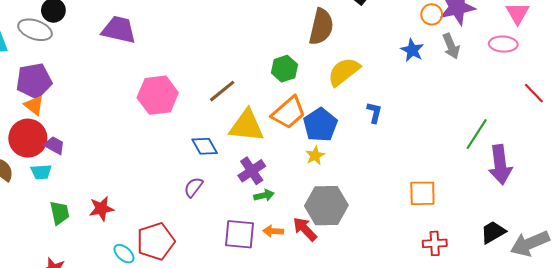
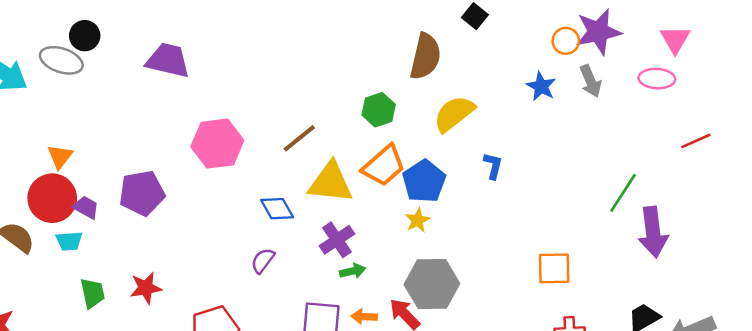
purple pentagon: (34, 81) -> (142, 193), moved
red line: (534, 93) -> (696, 141), turned -70
orange triangle: (34, 105) -> (60, 157), turned 30

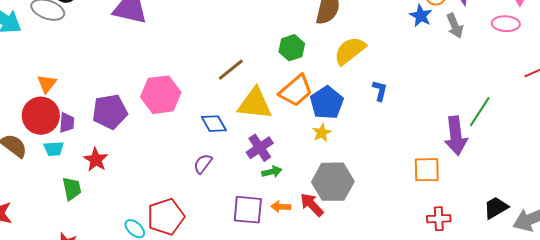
blue star: (541, 86) -> (421, 16), moved
pink hexagon: (217, 144) -> (161, 95), moved
purple trapezoid: (86, 207) -> (67, 123), turned 65
purple arrow: (653, 232) -> (456, 136), moved
red star: (146, 288) -> (96, 160), moved, turned -30

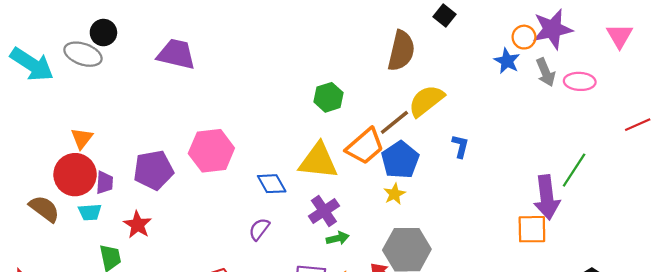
pink ellipse: (506, 24) -> (580, 81), moved
green hexagon: (292, 48) -> (329, 97), moved
brown line: (231, 70) -> (394, 122), moved
orange square: (427, 170) -> (532, 229), moved

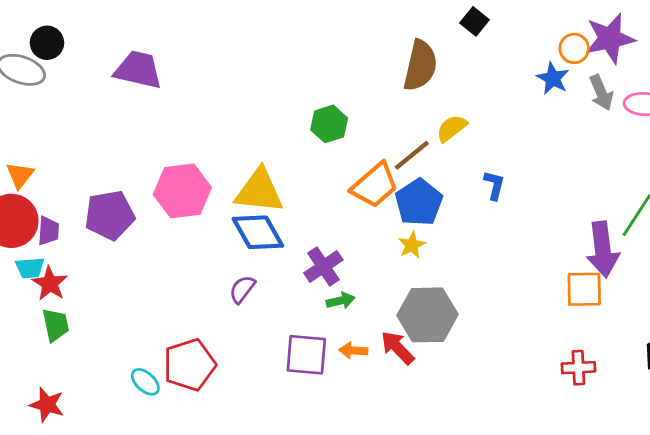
yellow semicircle: (426, 101) -> (452, 128), size x0.7
yellow triangle: (318, 161) -> (259, 191), moved
blue diamond: (272, 184) -> (258, 232), size x1.4
red star: (138, 225) -> (50, 284), moved

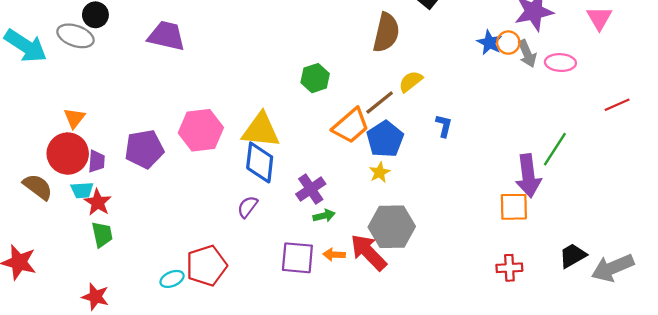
orange circle: (574, 48) -> (508, 43), moved
blue diamond: (258, 232) -> (260, 162), turned 36
red arrow: (397, 348) -> (368, 252), size x1.4
cyan ellipse: (145, 382) -> (172, 279), turned -65

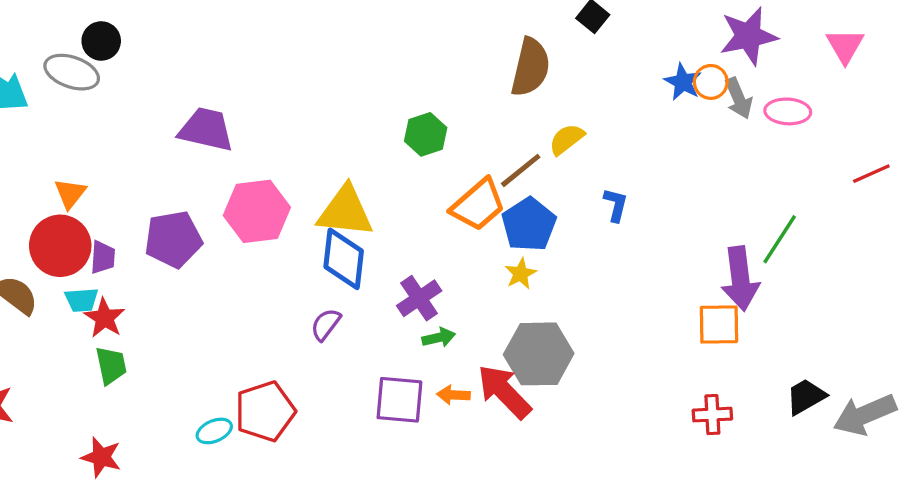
purple trapezoid: (166, 36) -> (206, 129), moved

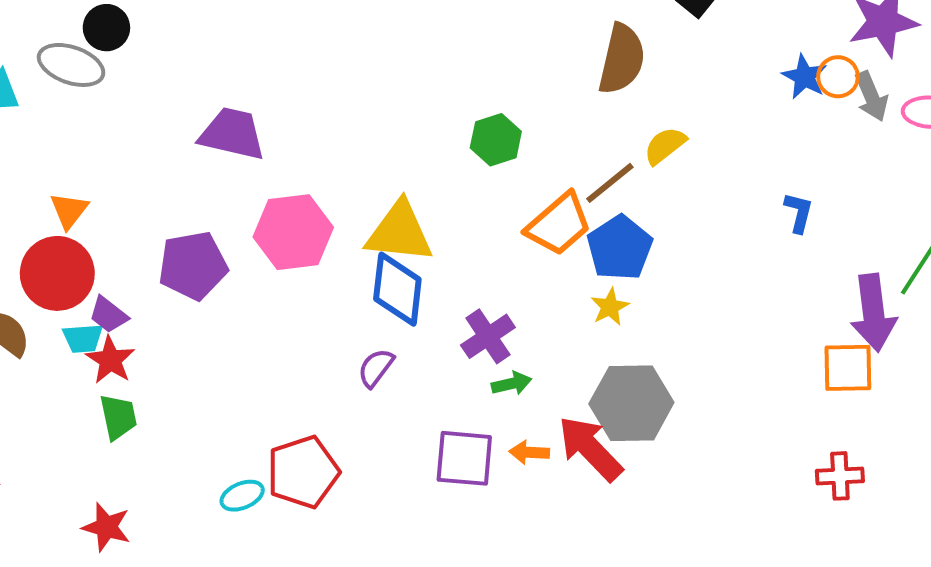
blue L-shape: (616, 205) -> (799, 212), moved
purple trapezoid: (103, 257) -> (108, 315), moved, turned 124

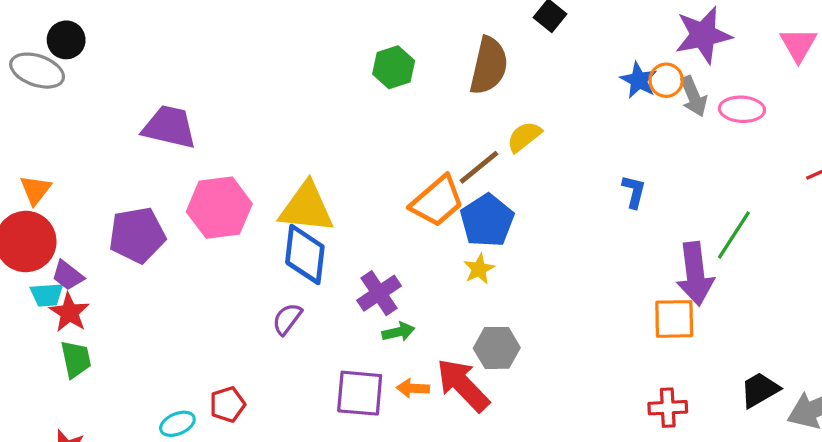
green hexagon: (496, 140) -> (394, 67), moved
gray hexagon: (631, 403) -> (497, 348), size x0.7
red pentagon: (303, 472) -> (227, 404), size x0.6

